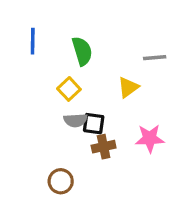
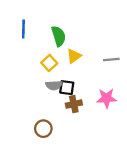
gray line: (155, 58) -> (111, 60), moved
yellow triangle: (128, 87) -> (74, 56), moved

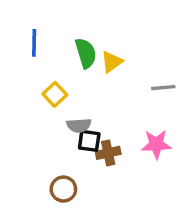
yellow triangle: (74, 56) -> (112, 62), moved
yellow square: (49, 63) -> (55, 94), moved
black square: (67, 88) -> (89, 141), moved

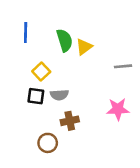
black square: (89, 141) -> (36, 96), moved
brown cross: (108, 153) -> (70, 121), moved

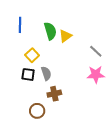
gray line: (123, 66) -> (96, 51), turned 48
gray semicircle: (59, 95) -> (46, 73), turned -104
pink star: (118, 109) -> (96, 74), moved

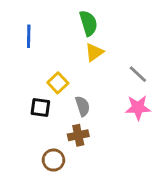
green semicircle: (50, 31) -> (88, 23), moved
yellow square: (32, 55) -> (58, 83), moved
gray semicircle: (46, 73) -> (83, 106), moved

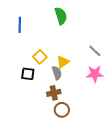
yellow triangle: (94, 52) -> (63, 62), moved
brown circle: (53, 160) -> (62, 110), moved

